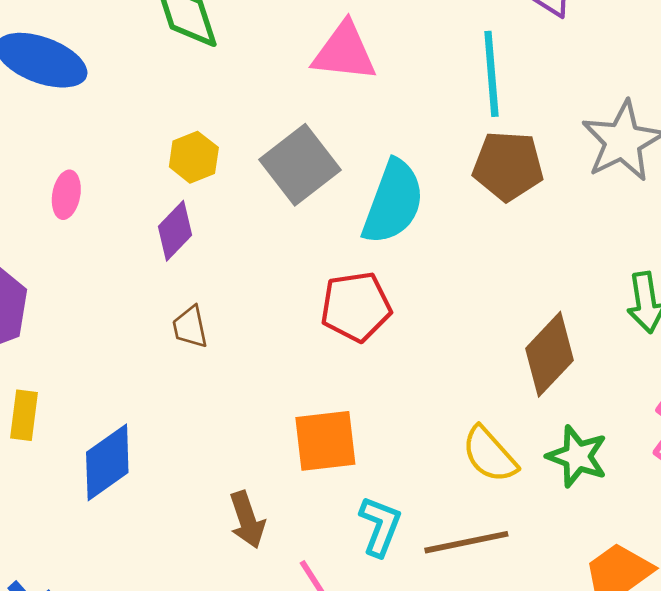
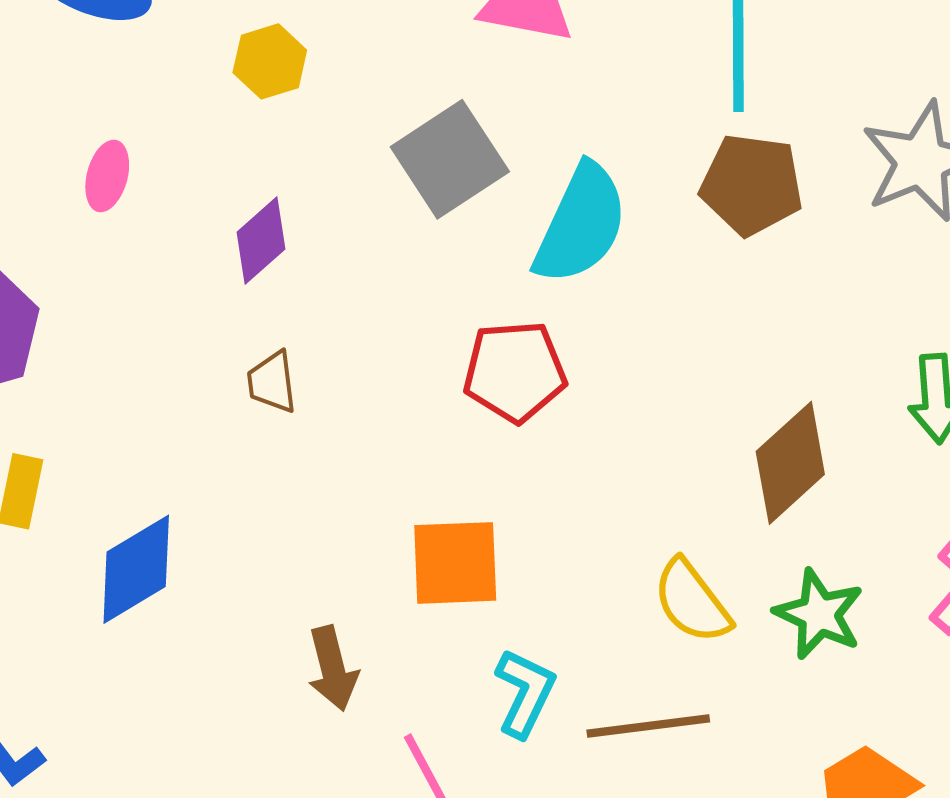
yellow hexagon: (194, 157) -> (270, 61), moved

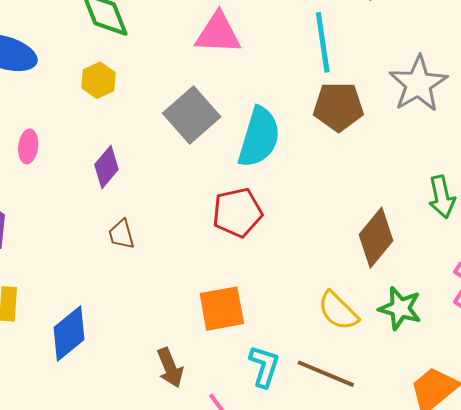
brown line: (648, 726) -> (326, 374), turned 38

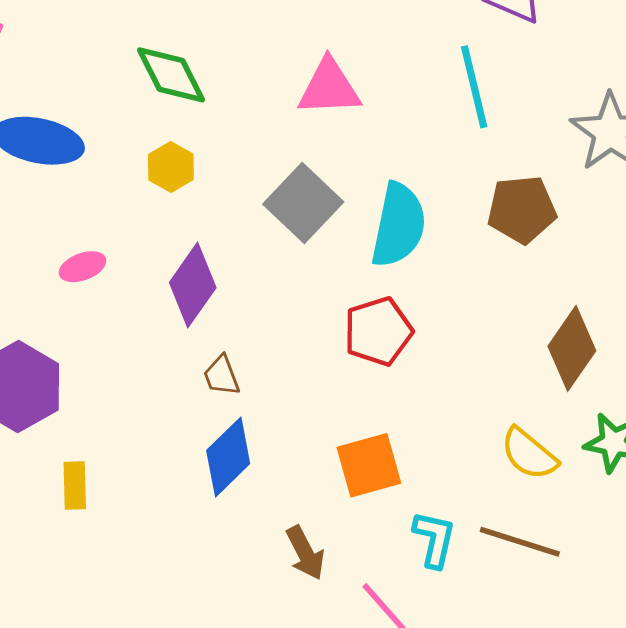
brown pentagon: (338, 107) -> (522, 209), moved
pink ellipse: (28, 146) -> (83, 267), turned 68
purple diamond: (106, 167) -> (193, 285), size x1.4
blue diamond: (69, 333) -> (228, 457), moved

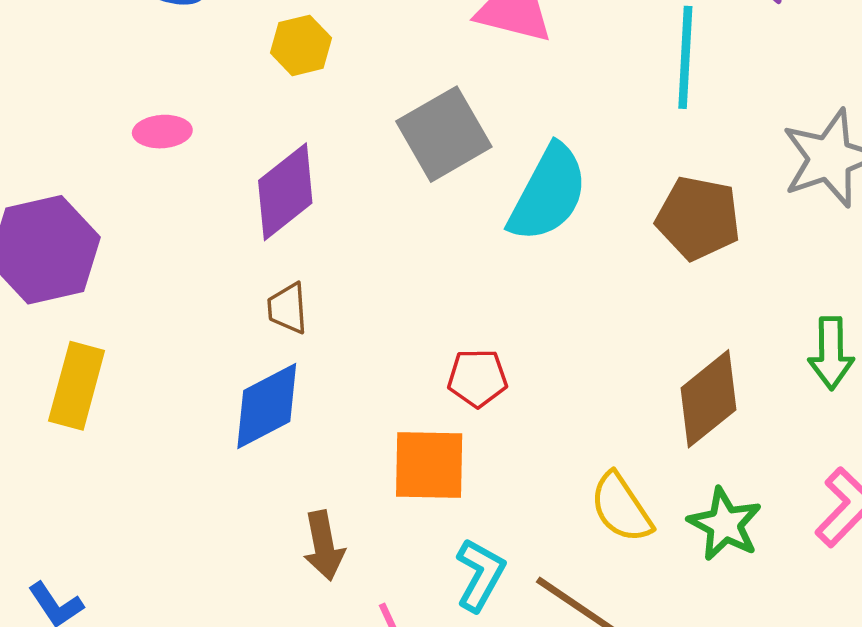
red pentagon: (378, 331) -> (477, 378), moved, size x0.7
yellow rectangle: (75, 485) -> (77, 386), size x1.4

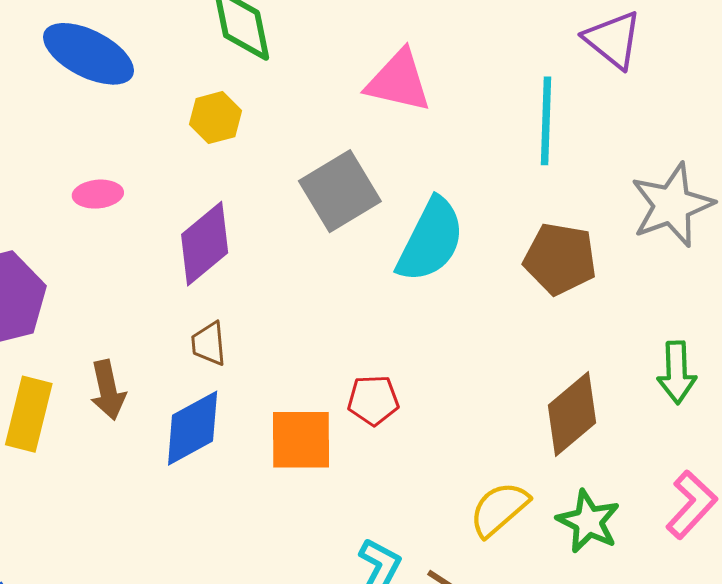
orange square: (429, 465) -> (301, 440), moved
yellow semicircle: (621, 508) -> (499, 509), turned 84
brown arrow: (324, 546) -> (108, 390), moved

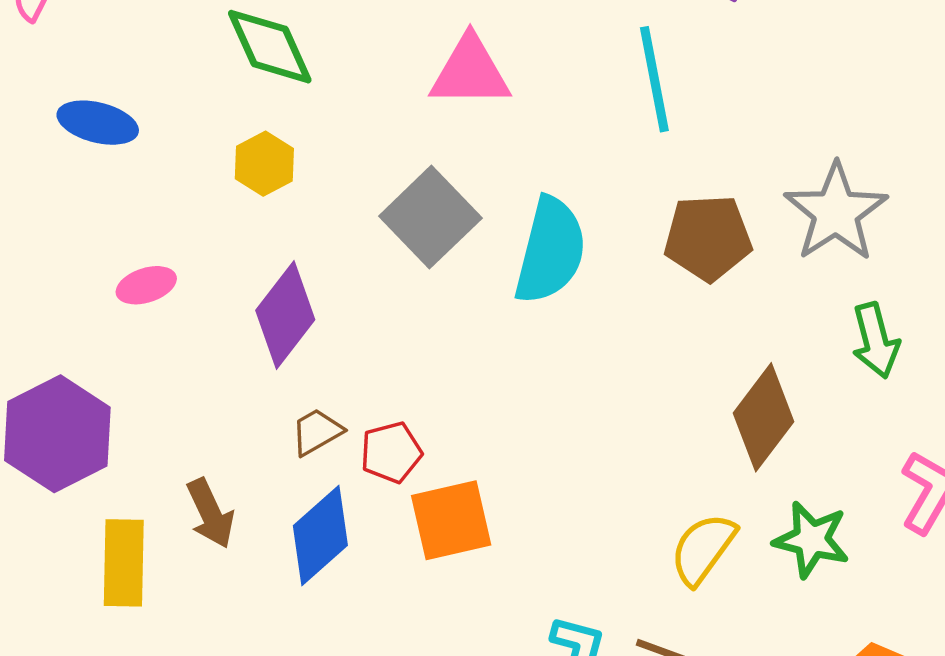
blue ellipse: (88, 54) -> (98, 123), size x0.7
gray star: (672, 205) -> (836, 212), moved
brown trapezoid: (209, 344) -> (317, 432), turned 78
red pentagon: (373, 400) -> (391, 452), moved

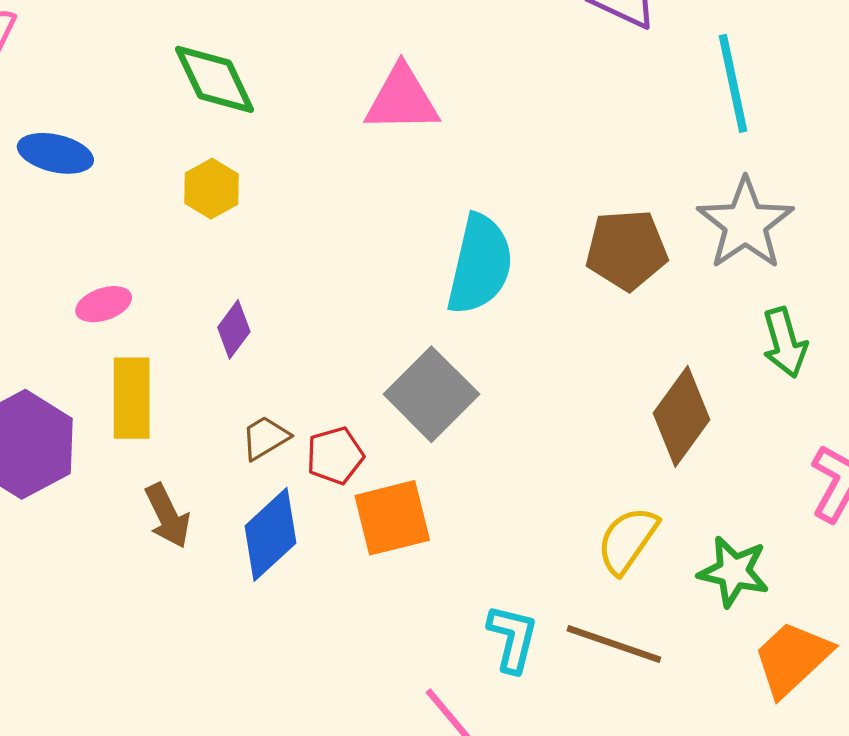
cyan line: (654, 79) -> (733, 83), moved
gray square: (430, 217) -> (431, 394), moved
purple diamond: (285, 315) -> (234, 329), size x0.6
green star: (811, 539) -> (734, 572), moved
yellow rectangle: (124, 563) -> (132, 398), moved

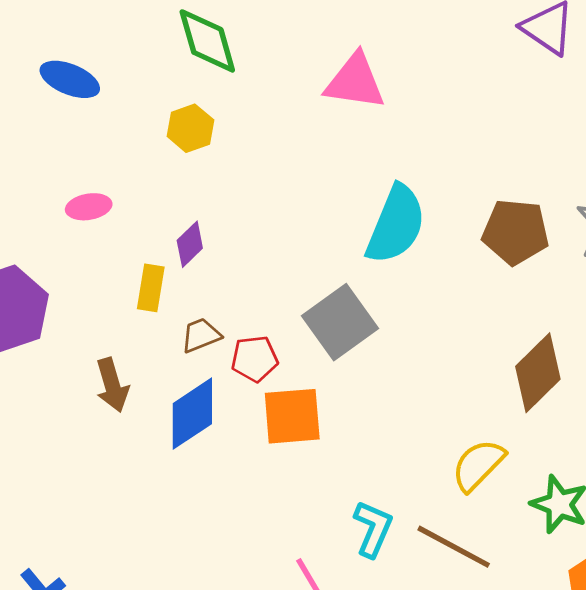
yellow rectangle: (132, 398) -> (151, 288), moved, size x0.7

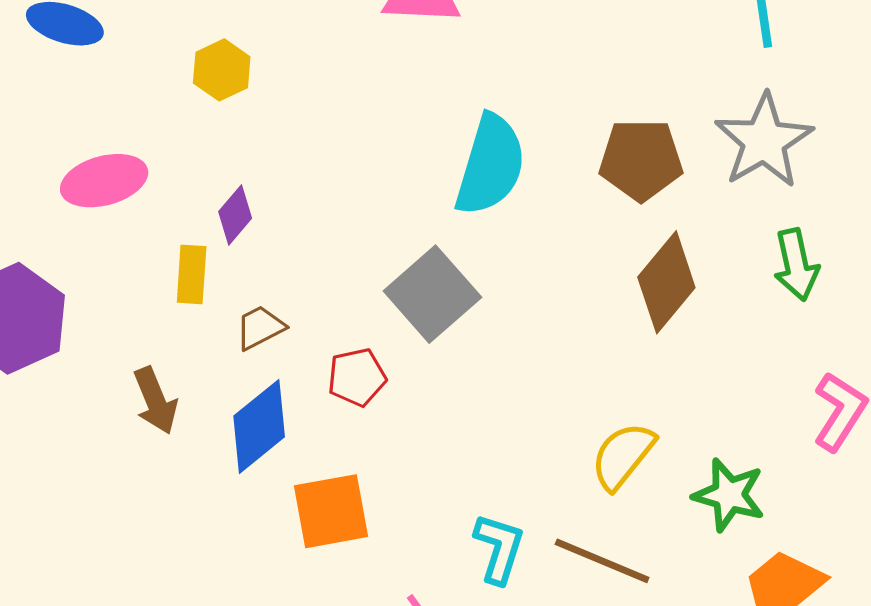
pink ellipse: (89, 207) -> (104, 181), size x1.5
red pentagon: (255, 359) -> (357, 377), moved
brown diamond: (538, 373) -> (666, 282), moved
orange square: (292, 416) -> (331, 511), moved

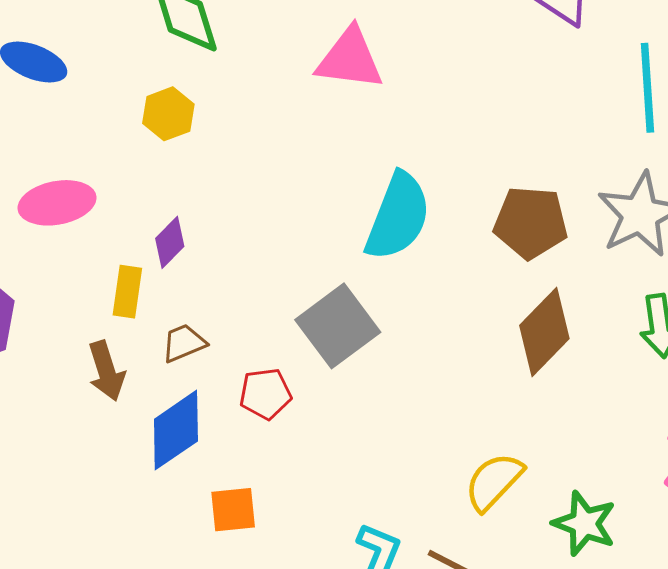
brown arrow: (155, 401) -> (106, 371), moved
orange square: (331, 511) -> (233, 510), size x0.7

